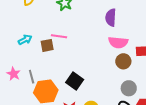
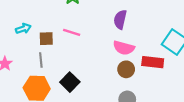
pink line: (59, 36) -> (72, 32), moved
gray line: (32, 77) -> (41, 60), moved

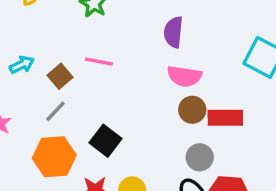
brown square: (46, 39) -> (60, 76), turned -32
gray line: (41, 60) -> (56, 111), turned 56
red rectangle: (153, 62) -> (225, 118), moved

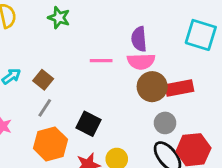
purple semicircle: (173, 32) -> (139, 39), moved
pink line: (99, 62) -> (101, 61), moved
brown circle: (192, 110) -> (152, 87), size x1.4

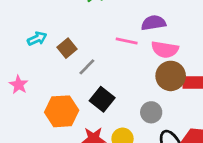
purple semicircle: (139, 39) -> (154, 23), moved, turned 75
gray line: (45, 108) -> (87, 67), moved
gray circle: (165, 123) -> (151, 112), moved

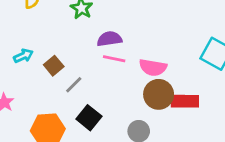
purple semicircle: (154, 23) -> (109, 39), moved

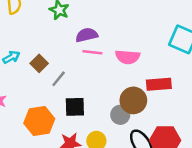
brown circle: (159, 94) -> (133, 100), moved
black square: (89, 118) -> (75, 107), turned -35

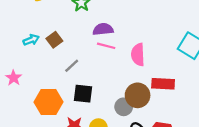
pink semicircle: (128, 57) -> (138, 55), turned 75
brown square: (39, 63) -> (54, 40), moved

